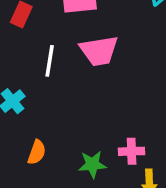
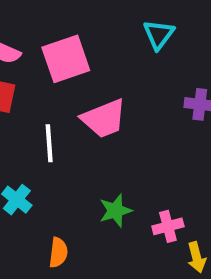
green star: (92, 164) -> (115, 211), moved

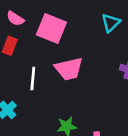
pink square: (66, 59) -> (51, 28), turned 32

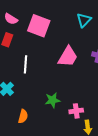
pink trapezoid: (69, 69) -> (68, 57), moved, turned -45

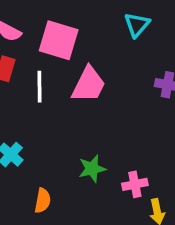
pink trapezoid: (68, 57) -> (89, 85), moved
white line: (26, 64) -> (40, 87), moved

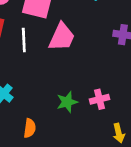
pink cross: (135, 184) -> (100, 99), moved

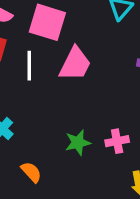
orange semicircle: (30, 128) -> (31, 172), turned -54

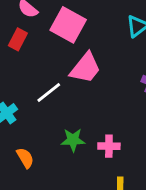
white line: (29, 66) -> (49, 93), moved, turned 40

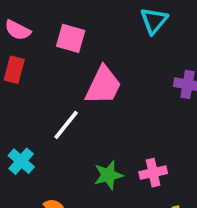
pink square: (68, 25) -> (71, 38), size x0.7

